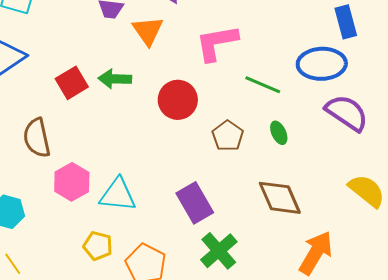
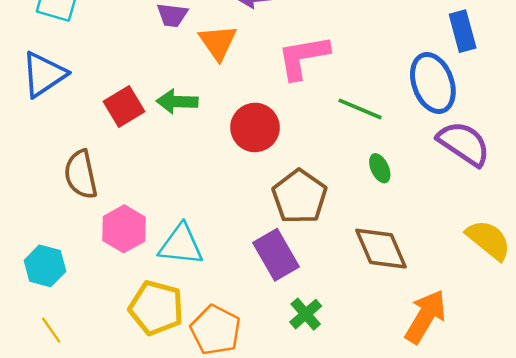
blue ellipse: (322, 64) -> (433, 83), turned 72
brown pentagon: (228, 136) -> (299, 197), moved, size x1.4
yellow pentagon: (98, 246) -> (156, 308), size x1.5
green cross: (219, 251) -> (306, 314), size x0.7

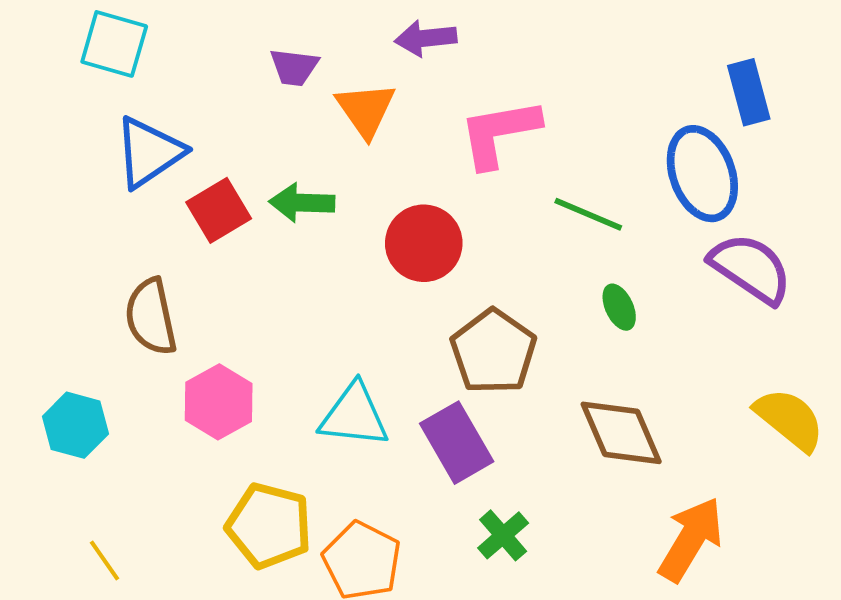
blue triangle: (44, 74) -> (149, 152), moved
cyan triangle: (181, 245) -> (354, 415), moved
cyan hexagon: (45, 266) -> (75, 425), moved

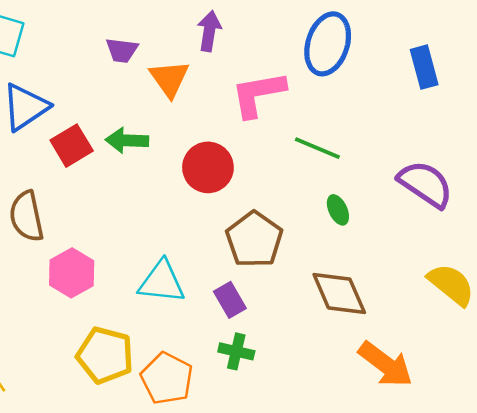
purple arrow: (426, 38) -> (209, 31), turned 105
blue ellipse: (702, 174) -> (328, 44), moved, turned 38
purple rectangle: (457, 443) -> (230, 300), size x0.7
green cross: (503, 535) -> (236, 351), moved, turned -36
orange arrow: (691, 539) -> (386, 364), turned 96

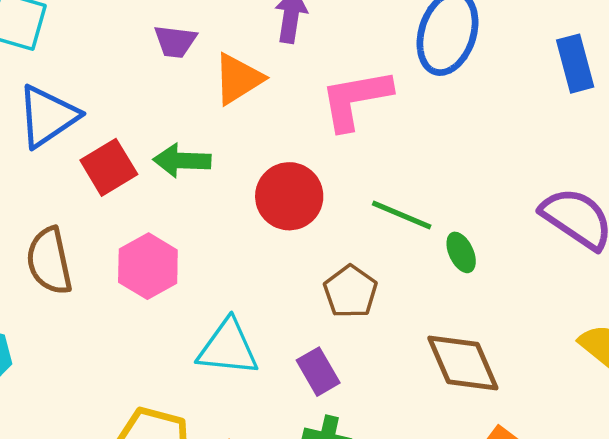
orange triangle: (169, 79) -> (238, 79), turned 33
green line: (317, 148) -> (402, 215), moved
brown pentagon: (254, 239) -> (350, 292), size x0.7
pink hexagon: (72, 273) -> (148, 266), moved

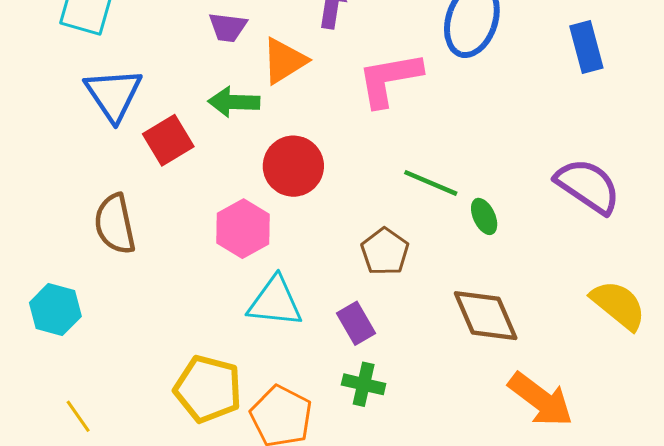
blue triangle: (48, 116) -> (113, 94), turned -30
green arrow: (182, 161) -> (234, 102), moved
red circle: (289, 196) -> (293, 166), moved
pink hexagon: (148, 266) -> (243, 229), moved

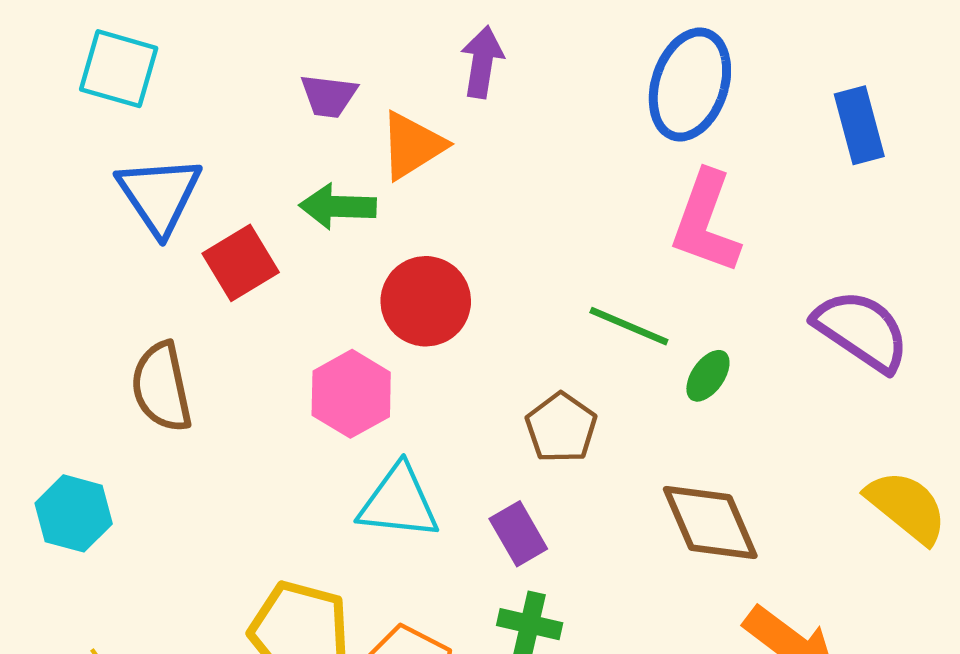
pink L-shape: (389, 79) -> (706, 222), moved, turned -60
green ellipse: (484, 216) -> (708, 376), turned 60

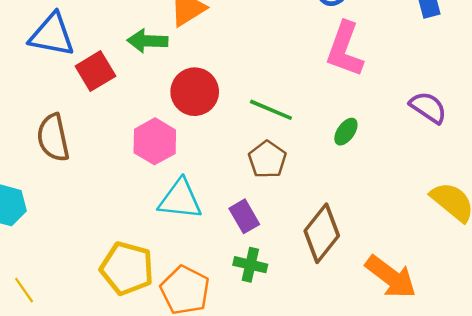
blue triangle: (159, 195) -> (52, 35), turned -45
green line: (629, 326) -> (271, 110), moved
purple semicircle: (862, 331) -> (428, 107), size x0.7
brown diamond: (710, 523) -> (322, 233), moved, turned 62

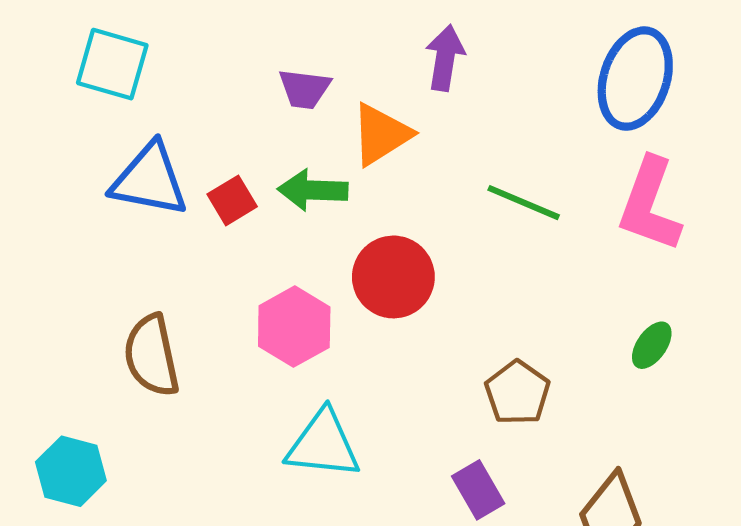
red square: (95, 71) -> (232, 200), moved, size x0.7
green line: (271, 110) -> (524, 203), moved
pink hexagon: (155, 141) -> (294, 327), moved
cyan triangle: (180, 199) -> (323, 444), moved

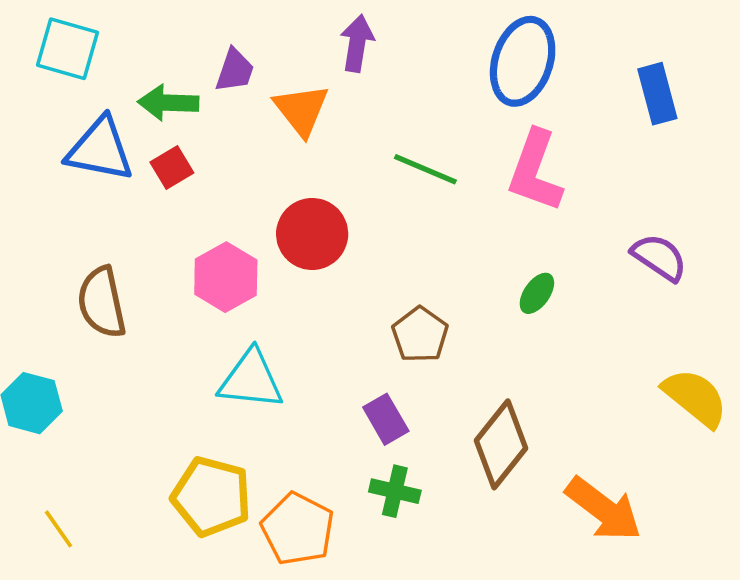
purple trapezoid: (305, 89) -> (235, 70), turned -78
orange triangle: (381, 134) -> (301, 110), turned -36
green arrow: (313, 190) -> (168, 103), moved

